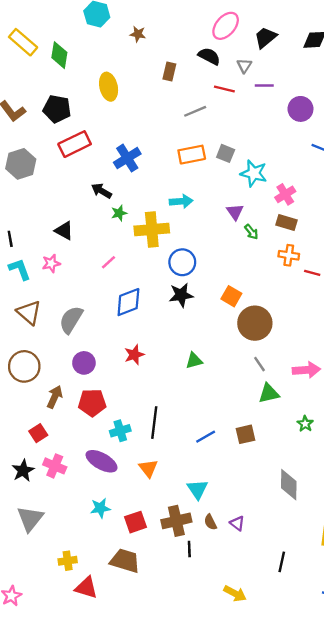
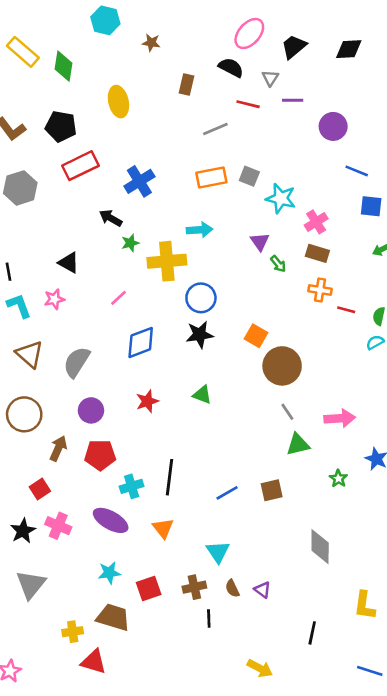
green triangle: (194, 361) -> (202, 395), moved, turned 36
brown cross: (176, 521) -> (194, 587), size x0.7
brown trapezoid: (125, 561) -> (113, 617), moved

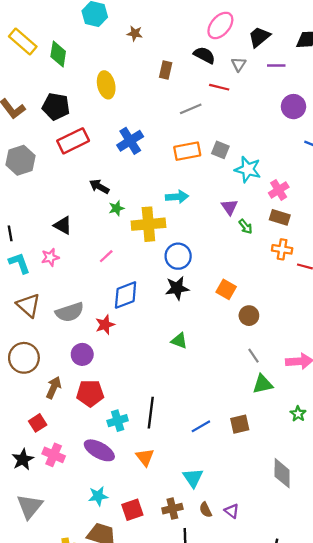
purple line: (293, 100) -> (276, 65), moved
blue cross: (139, 181) -> (130, 141), moved
gray semicircle: (77, 362) -> (70, 312), turned -140
brown circle: (282, 366) -> (249, 316), size x0.6
red star: (147, 401) -> (105, 325), moved

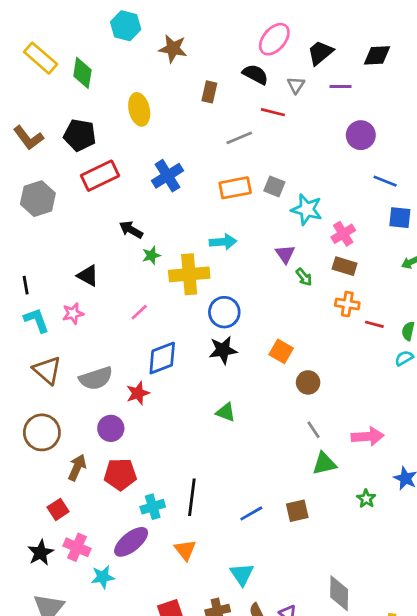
brown star: (135, 33) -> (173, 49), size x1.5
purple ellipse: (99, 450) -> (131, 542), turned -68
gray diamond: (282, 473) -> (339, 593), moved
cyan star: (98, 496) -> (103, 577), moved

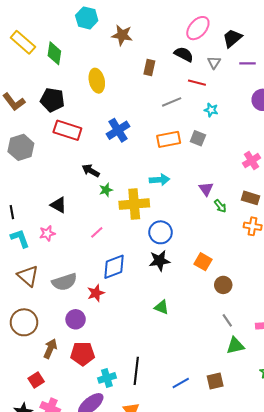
red rectangle: (100, 176) -> (67, 130), turned 44
cyan star: (307, 209) -> (211, 110), moved, size x0.6
pink cross: (343, 234) -> (252, 161), moved

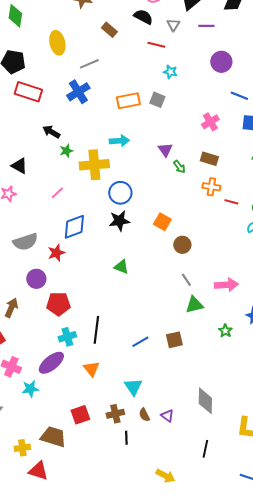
brown rectangle: (149, 68) -> (109, 30), turned -63
gray line: (172, 102) -> (89, 64), moved
red pentagon: (83, 354) -> (58, 304), moved

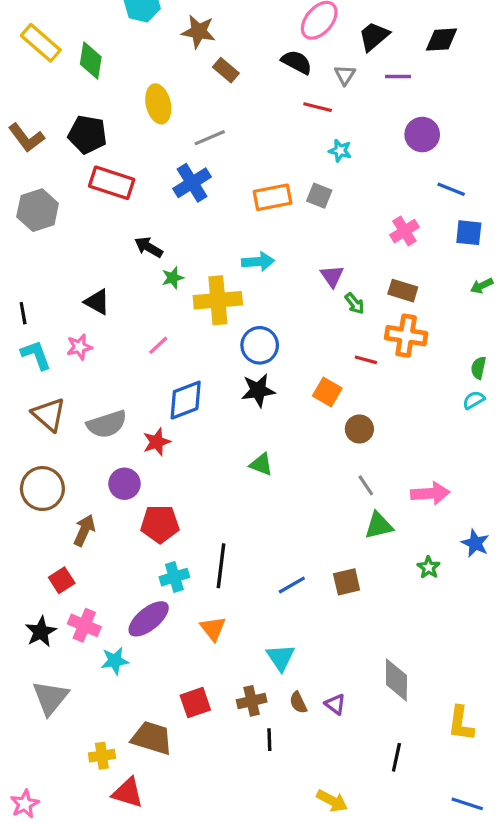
brown rectangle: (109, 30) -> (226, 70), moved
orange cross: (211, 187) -> (406, 336), size x1.4
red line: (231, 202) -> (366, 360), moved

